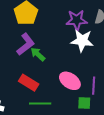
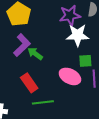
red rectangle: (29, 83) -> (29, 83), turned 30
green square: (84, 103) -> (85, 61), moved

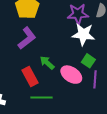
green arrow: (35, 54) -> (47, 63), moved
green square: (85, 61) -> (88, 61), turned 32

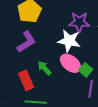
white star: (83, 34) -> (69, 41), moved
pink ellipse: (71, 75) -> (70, 63), moved

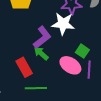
purple L-shape: (26, 42) -> (42, 37), moved
pink ellipse: (70, 63) -> (70, 65), moved

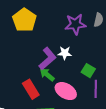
white star: (63, 24) -> (65, 53), moved, size x0.6
pink ellipse: (70, 65) -> (66, 91), moved

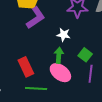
purple L-shape: (48, 59) -> (36, 18), moved
green arrow: (47, 75) -> (59, 55), moved, turned 49

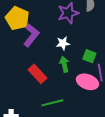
red rectangle: (26, 67) -> (38, 74), moved
pink ellipse: (60, 73) -> (87, 82), moved

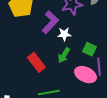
purple L-shape: (31, 35) -> (50, 22), moved
green arrow: (64, 64) -> (64, 55), turned -140

